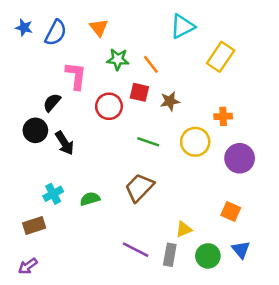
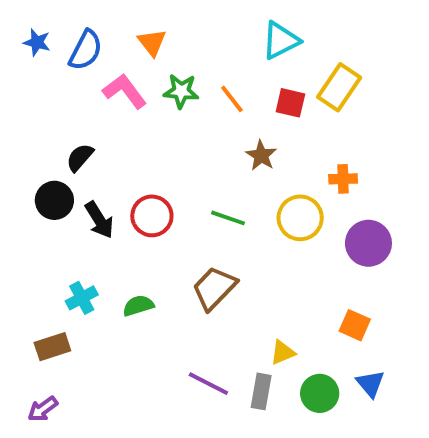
pink L-shape: (76, 76) -> (125, 91), moved, turned -44
red square: (139, 92) -> (290, 103), moved
brown star: (170, 101) -> (261, 155), turned -30
red circle: (109, 106) -> (152, 216), moved

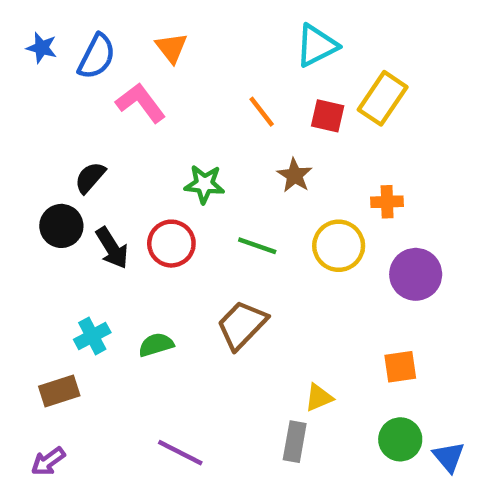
green star: (181, 91) -> (204, 184), moved
orange square: (355, 325) -> (400, 367), turned -32
purple line: (208, 384) -> (180, 453), moved
blue triangle: (370, 384) -> (449, 457), moved
green circle: (320, 393) -> (400, 439), moved

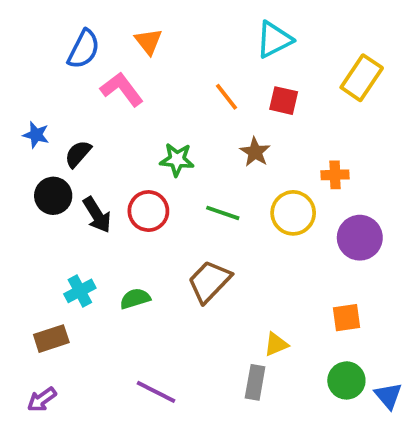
blue star: (42, 48) -> (36, 135), moved
yellow rectangle: (383, 98) -> (362, 78), moved

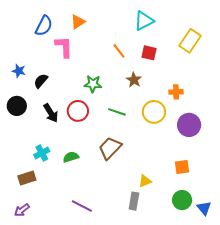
orange triangle: (148, 42) -> (78, 22), turned 35
pink L-shape: (122, 89) -> (64, 47), turned 35
black circle: (53, 196) -> (17, 106), moved

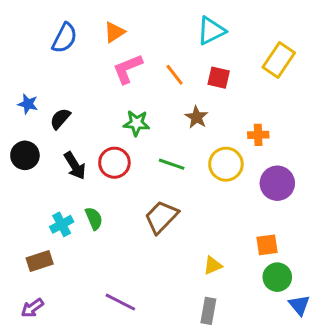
pink L-shape: (64, 47) -> (128, 69), moved, turned -110
green semicircle: (71, 157) -> (94, 218), moved, turned 84
green circle: (182, 200) -> (277, 277), moved
gray rectangle: (134, 201) -> (208, 311), moved

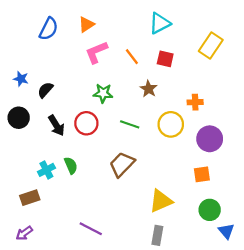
orange square: (267, 245) -> (202, 174), moved
yellow triangle: (213, 265) -> (161, 201), size x1.6

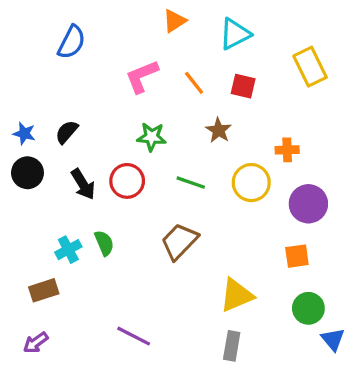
orange triangle: (86, 24) -> (174, 21), moved
yellow rectangle: (211, 46) -> (310, 67), turned -60
blue star: (21, 79) -> (24, 134), moved

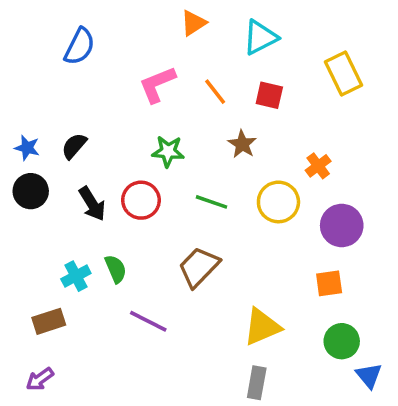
orange cross: (287, 150) -> (318, 166), turned -35
purple line: (134, 336) -> (148, 321), moved

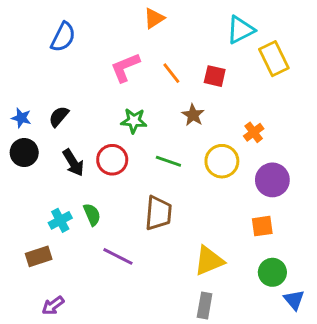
cyan triangle: (260, 37) -> (241, 30), moved
brown trapezoid: (199, 267) -> (158, 213), turned 141
purple arrow: (40, 379) -> (53, 305), moved

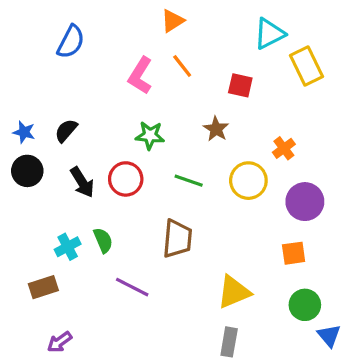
pink L-shape: (125, 67) -> (140, 76), turned -36
orange line: (171, 73) -> (182, 66), moved

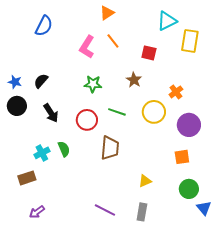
yellow rectangle: (306, 66) -> (190, 41), turned 35
red circle: (126, 179) -> (87, 120), moved
purple line: (132, 287) -> (105, 210), moved
yellow triangle: (234, 292) -> (145, 181), size x0.6

